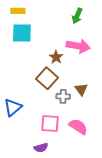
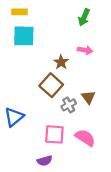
pink arrow: (78, 46) -> (85, 50), size x0.6
gray cross: (63, 96) -> (69, 105), turned -32

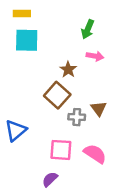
green arrow: (84, 17) -> (88, 29), moved
gray cross: (69, 105) -> (77, 117), turned 32
purple semicircle: (45, 161) -> (50, 179), turned 152

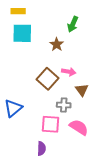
pink arrow: (95, 56) -> (69, 72), moved
brown star: (68, 70) -> (57, 44), moved
gray cross: (77, 117) -> (64, 105), moved
purple semicircle: (50, 179) -> (41, 149), turned 136

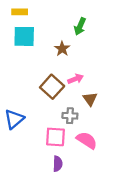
pink arrow: (69, 72) -> (76, 79), turned -32
purple semicircle: (41, 149) -> (58, 164), moved

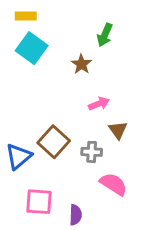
cyan square: (24, 36) -> (32, 48), turned 35
brown square: (52, 87) -> (54, 142), moved
pink square: (55, 137) -> (39, 202), moved

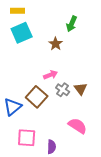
cyan square: (32, 48) -> (22, 33), turned 30
pink arrow: (99, 104) -> (51, 75), moved
gray cross: (92, 152) -> (63, 90), moved, turned 32

